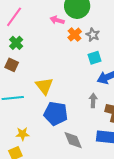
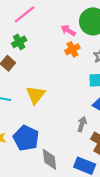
orange cross: (75, 35) -> (72, 49), moved
blue pentagon: (56, 113) -> (26, 138), moved

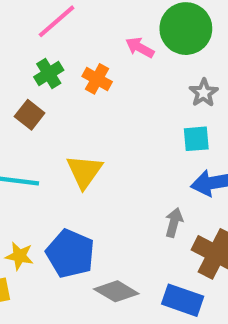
orange cross: (72, 49) -> (97, 79), moved, turned -32
gray diamond: (50, 159) -> (116, 291), turned -50

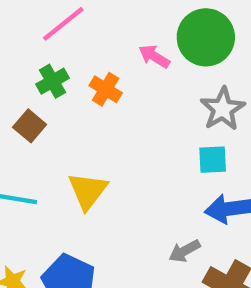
gray star: (204, 93) -> (223, 109), size x1.4
gray arrow: (174, 222) -> (184, 251), turned -136

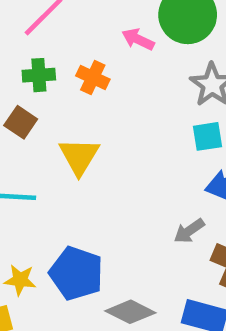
green cross: (53, 81) -> (39, 75), turned 32
yellow triangle: (88, 191) -> (79, 156), moved

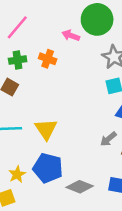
yellow triangle: (79, 156) -> (46, 129), moved
yellow star: (20, 280) -> (17, 174), turned -30

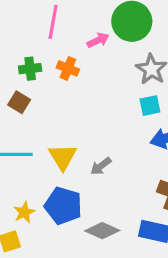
pink line: (17, 27) -> (53, 22), moved, turned -32
pink arrow: (71, 35) -> (98, 40), turned 132
gray arrow: (108, 139) -> (101, 166), moved

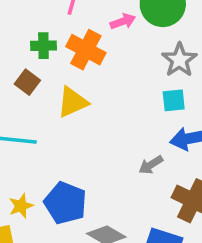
orange cross: (68, 68) -> (86, 50), size x1.5
yellow triangle: (63, 157) -> (72, 102), moved, turned 32
gray arrow: (101, 166) -> (151, 165), moved

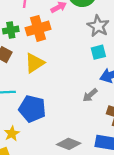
orange cross: (86, 50) -> (38, 28), turned -35
blue pentagon: (65, 203) -> (32, 109), moved

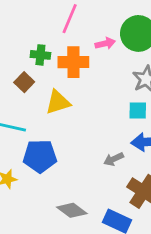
blue pentagon: (32, 109) -> (40, 156), turned -30

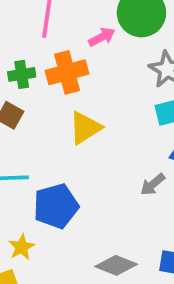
yellow triangle: (58, 102) -> (85, 128), moved

